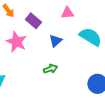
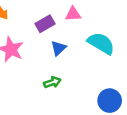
purple rectangle: (33, 21) -> (45, 24), moved, turned -70

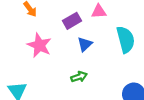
cyan semicircle: (101, 43) -> (126, 39), turned 44

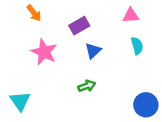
pink triangle: (99, 12) -> (131, 16), moved
cyan semicircle: (126, 39) -> (137, 46), size x0.6

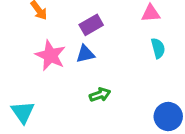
blue triangle: (93, 51) -> (85, 54), moved, turned 30

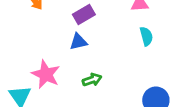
pink star: (50, 55) -> (46, 74), moved

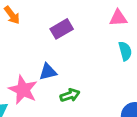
blue triangle: (78, 42) -> (48, 72), moved

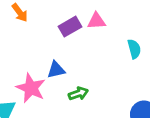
pink triangle: (118, 18) -> (96, 21), moved

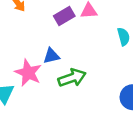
green arrow: (78, 94) -> (72, 78), size x1.5

